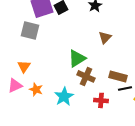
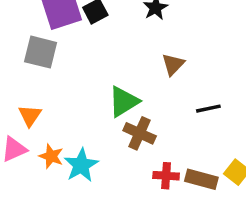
brown rectangle: (118, 76) -> (201, 179), moved
black line: (125, 88) -> (208, 109), moved
cyan star: (64, 96) -> (81, 165), moved

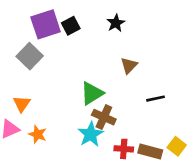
gray square: (41, 52) -> (30, 56), turned 30
cyan star: (81, 165) -> (91, 134), moved

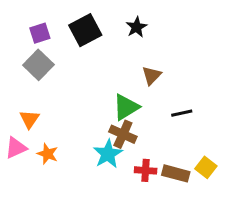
purple square: (46, 24) -> (40, 33), moved, size x0.6
black square: (71, 26) -> (85, 30), size x1.5
green triangle: (92, 93) -> (126, 107), moved

